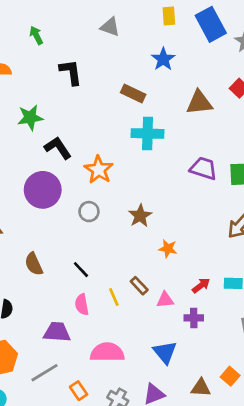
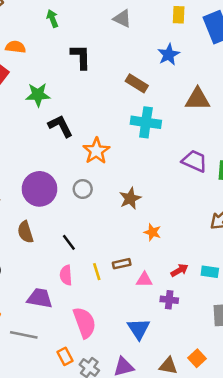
purple circle: (43, 190) -> (39, 189), moved
brown rectangle: (139, 286) -> (122, 264), turned -66
pink semicircle: (107, 352) -> (84, 323), turned 64
gray line: (44, 373) -> (24, 335), turned 36
orange rectangle: (79, 391) -> (65, 356), moved

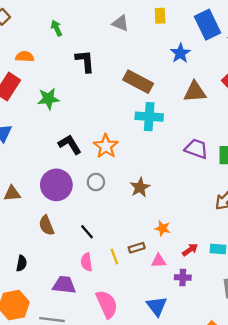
yellow rectangle: (179, 15) -> (160, 16), moved
blue star: (169, 55) -> (180, 53), moved
brown rectangle: (137, 83) -> (138, 82), size x1.4
black L-shape: (60, 126) -> (70, 144), moved
orange star: (152, 232) -> (163, 228), moved

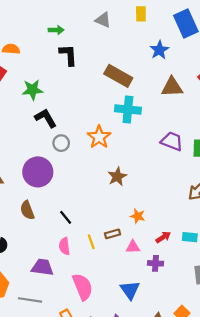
green arrow: (57, 28) -> (56, 30), moved, turned 112
black L-shape: (70, 144) -> (46, 118), moved
orange star: (106, 146) -> (99, 137), moved
gray circle: (96, 182) -> (61, 143), moved

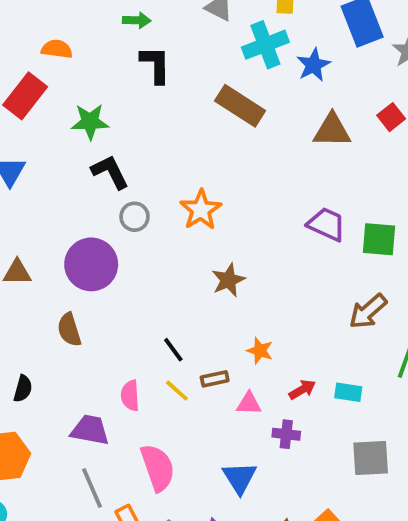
cyan cross: (128, 109) -> (265, 45), moved, turned -30
black line: (66, 217) -> (173, 350), moved
yellow line: (91, 242) -> (177, 391), turned -32
gray line: (30, 300) -> (92, 488), moved, turned 55

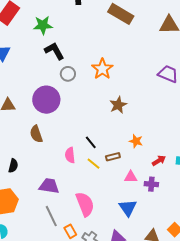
pink semicircle: (130, 396) -> (70, 155), moved
pink triangle: (249, 404) -> (131, 177), moved

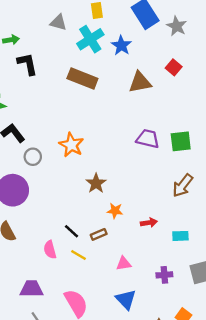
orange star: (136, 141) -> (115, 211), moved
brown rectangle: (113, 157) -> (99, 234), moved
red arrow: (159, 161) -> (149, 223), moved, turned 32
purple cross: (151, 184) -> (164, 275), moved

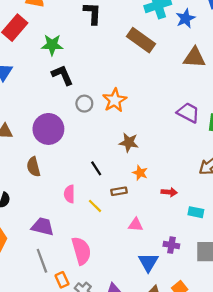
gray circle: (33, 157) -> (84, 104), moved
brown star: (96, 183) -> (129, 142), turned 30
black line: (71, 231) -> (96, 168), moved
blue triangle: (126, 300) -> (148, 262), moved

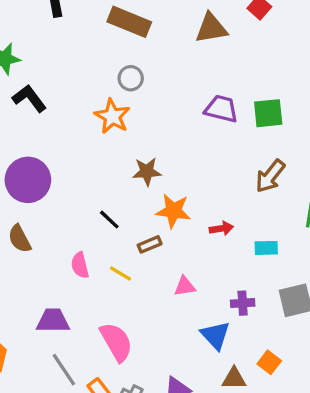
gray circle: (84, 104) -> (131, 78), moved
orange star: (140, 173) -> (173, 211), size x1.5

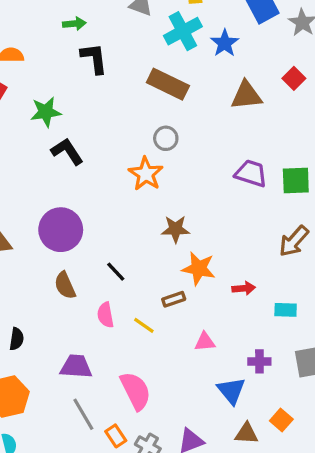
black line: (109, 220) -> (116, 272), moved
brown semicircle: (20, 239) -> (65, 285), moved

